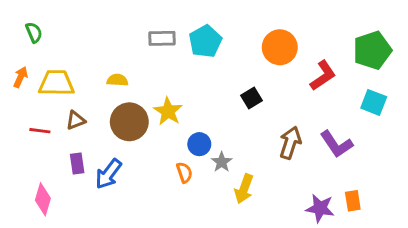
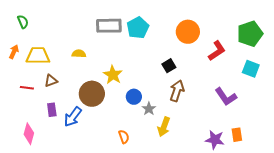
gray rectangle: (162, 38) -> (109, 26), size x1.4
brown circle: (129, 122) -> (92, 94), moved
brown arrow: (290, 143) -> (177, 91), moved
orange semicircle: (184, 172) -> (124, 137), moved

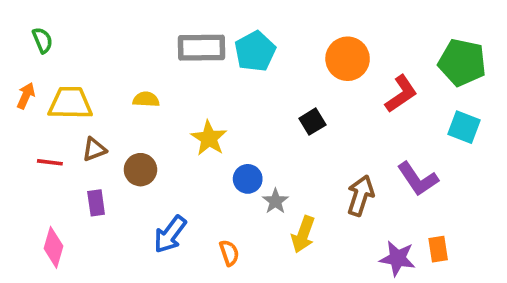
green pentagon: (250, 34) -> (462, 62), turned 30
brown arrow: (177, 91) -> (360, 196), moved
brown circle: (92, 94) -> (140, 170), moved, size x0.7
blue arrow: (73, 117) -> (170, 234), moved

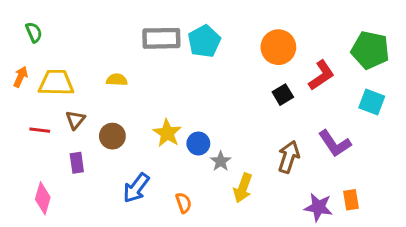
black square: (312, 122) -> (283, 95), moved
yellow star: (209, 138) -> (167, 133), moved
brown triangle: (94, 149) -> (75, 120), turned -30

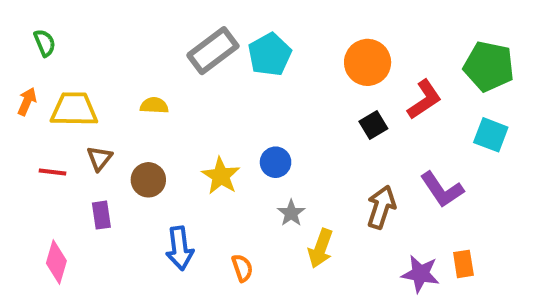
gray rectangle: (161, 38) -> (213, 51), turned -36
blue circle: (198, 143) -> (276, 162), moved
blue arrow: (136, 188) -> (180, 248), turned -44

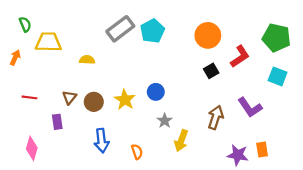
yellow trapezoid: (74, 109) -> (48, 42), moved
brown triangle: (99, 158) -> (69, 97), moved
brown circle: (148, 180) -> (94, 102), moved

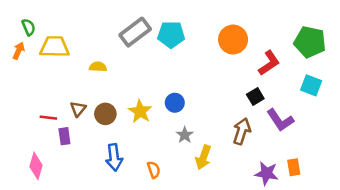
cyan pentagon: (152, 31) -> (171, 35), turned 30
orange arrow: (15, 58) -> (19, 51), moved
black square: (211, 71) -> (255, 97), moved
red line: (30, 97) -> (48, 118), moved

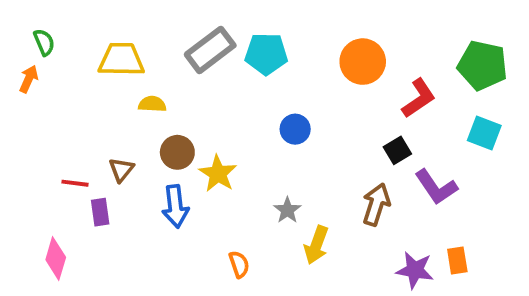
yellow trapezoid: (55, 47) -> (121, 60), moved
blue circle: (175, 103) -> (295, 129), moved
brown circle: (105, 114) -> (177, 152), moved
blue arrow: (114, 157) -> (175, 206), moved

